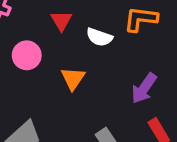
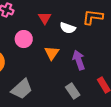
purple arrow: (144, 88) -> (79, 60), moved, turned 126

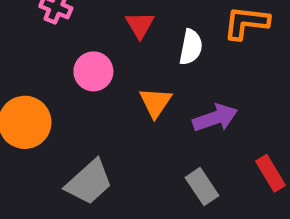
white semicircle: (68, 28) -> (191, 47), turned -98
purple arrow: (79, 60) -> (215, 118), turned 90

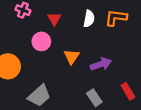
red triangle: (140, 25) -> (54, 19), moved
white semicircle: (191, 47) -> (89, 19), moved

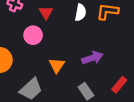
orange triangle: (72, 57) -> (57, 65), moved
red rectangle: (128, 91) -> (119, 85), turned 70

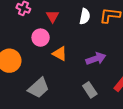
orange triangle: (57, 65) -> (60, 54), moved, turned -35

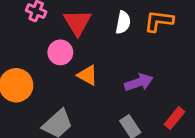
red triangle: (53, 16) -> (77, 22), size x1.5

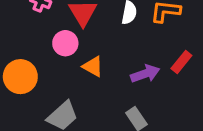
red rectangle: (174, 118) -> (181, 62), moved

